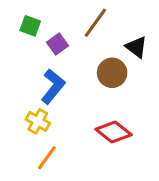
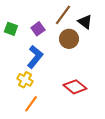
green square: (30, 26) -> (11, 29), moved
black triangle: (136, 47) -> (85, 22), moved
brown circle: (112, 73) -> (69, 39), moved

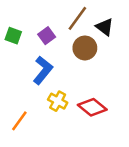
yellow cross: (25, 80) -> (58, 101), moved
orange line: (31, 104) -> (19, 121), moved

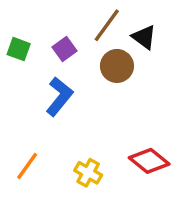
yellow cross: (58, 101) -> (88, 173), moved
red diamond: (92, 107) -> (149, 161), moved

